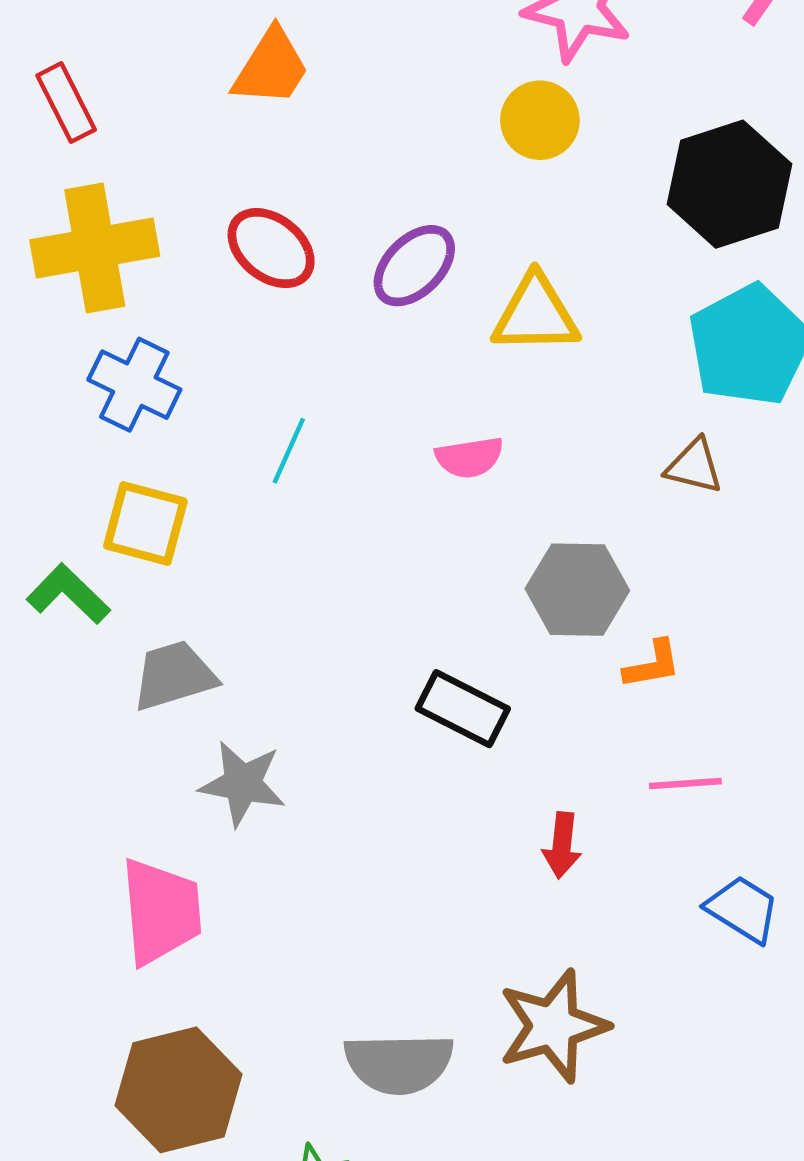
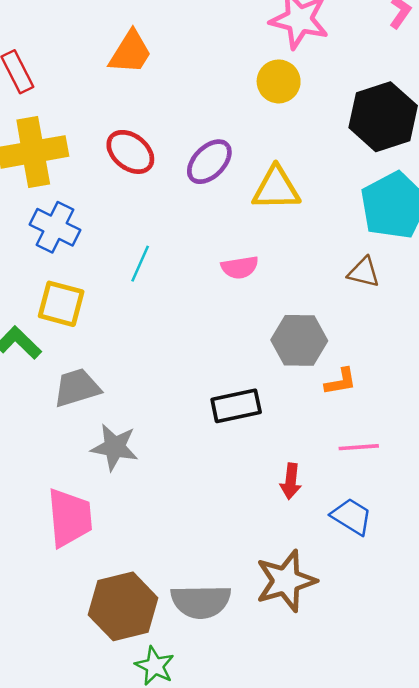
black rectangle: (463, 709) -> (236, 406), turned -39
blue trapezoid: (743, 909) -> (352, 516), moved
brown hexagon: (179, 1090) -> (123, 606), moved

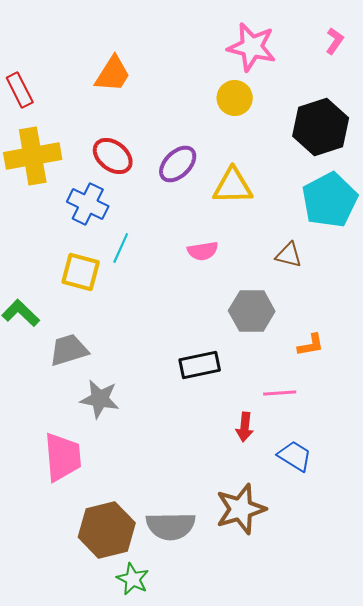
blue cross: (55, 227) -> (88, 204), moved
brown triangle: (364, 272) -> (289, 255), moved
yellow square: (61, 304) -> (81, 272), moved
orange L-shape: (341, 382) -> (311, 345), moved
pink line: (359, 447) -> (280, 393), moved

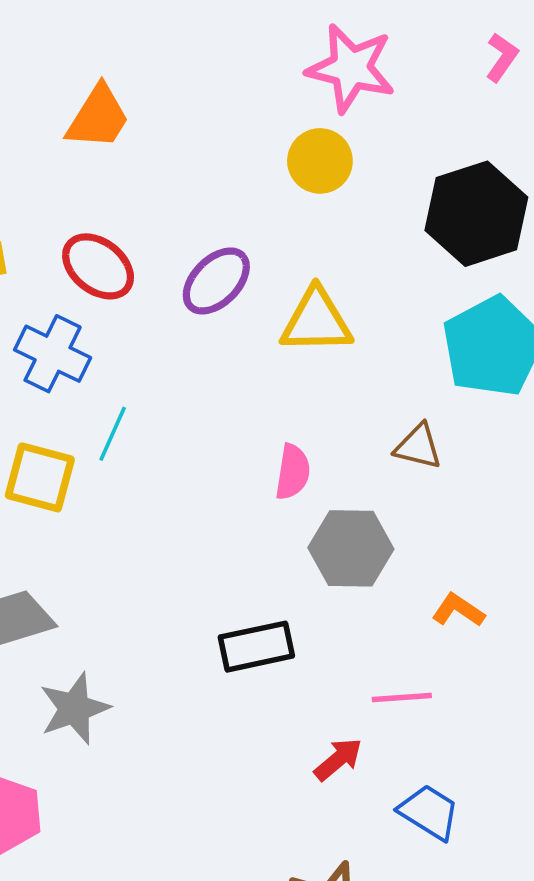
pink semicircle: (203, 251) -> (293, 472), moved, turned -72
orange L-shape: (311, 345) -> (458, 610), turned -136
gray star: (100, 399) -> (74, 708), turned -30
red arrow: (245, 427) -> (338, 759), turned -136

